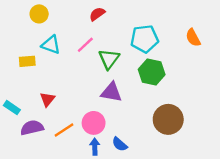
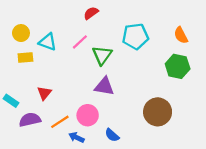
yellow circle: (39, 14) -> (21, 33), moved
green hexagon: (152, 72) -> (178, 66), moved
blue arrow: (95, 147) -> (76, 137), moved, turned -64

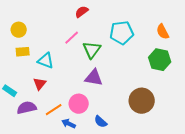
cyan triangle: (48, 42) -> (46, 61), moved

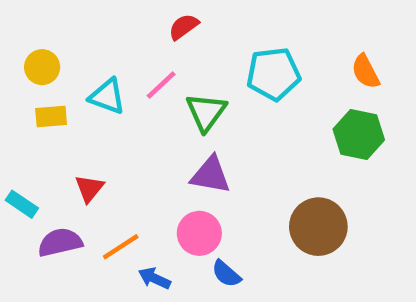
cyan triangle: (46, 61) -> (107, 96), moved
pink circle: (79, 104) -> (199, 233), moved

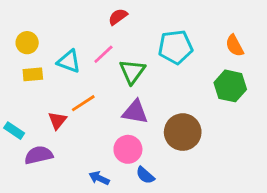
brown circle: (318, 227) -> (183, 132), moved
orange line: (121, 247) -> (83, 103), moved

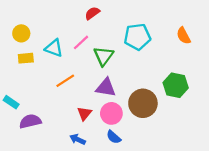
green hexagon: (230, 86) -> (176, 85), moved
red triangle: (57, 121) -> (84, 113), moved
pink circle: (128, 149) -> (111, 113), moved

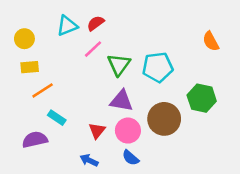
red semicircle: (92, 13) -> (96, 23), moved
cyan pentagon: (137, 37) -> (158, 67), moved
cyan triangle: (54, 48) -> (67, 26), moved, turned -42
orange line: (65, 81) -> (43, 90), moved
cyan rectangle: (11, 102) -> (57, 118), moved

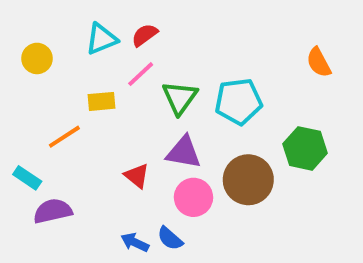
yellow rectangle: (30, 67) -> (102, 101), moved
cyan rectangle: (57, 118) -> (27, 178), moved
red triangle: (97, 131) -> (137, 176), moved, turned -30
blue semicircle: (131, 158) -> (170, 238), moved

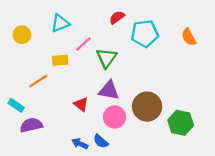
red semicircle: (145, 35) -> (117, 17), moved
cyan pentagon: (238, 101) -> (145, 34), moved
green hexagon: (305, 148) -> (181, 123), moved

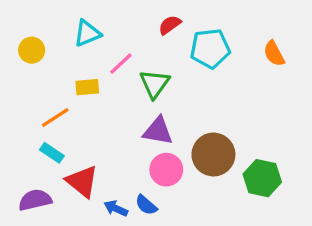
red triangle: (81, 104) -> (82, 181), moved, size x1.5
cyan rectangle: (16, 105) -> (52, 153), moved
purple semicircle: (31, 125) -> (35, 200), moved

